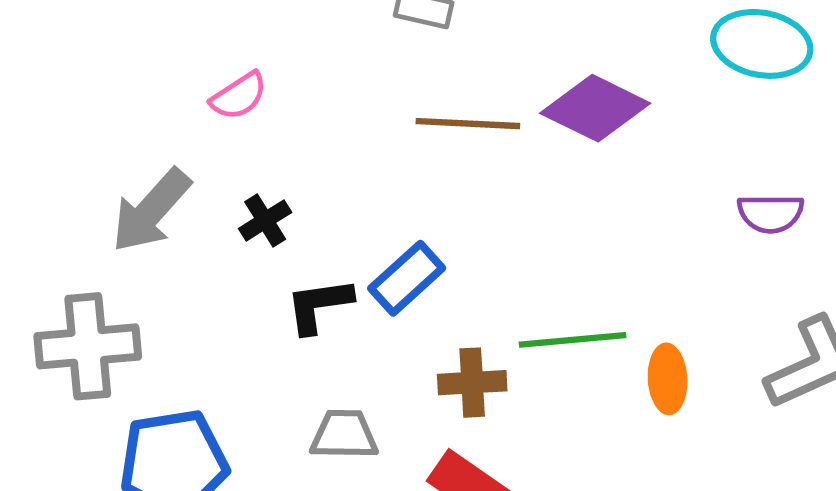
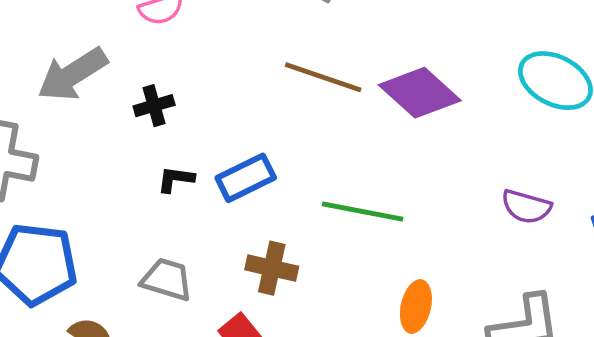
black L-shape: (319, 305) -> (176, 179), size x0.7
green line: (573, 340) -> (362, 211), moved

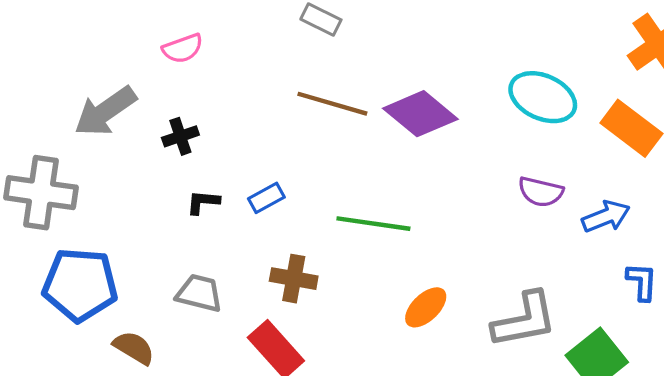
blue rectangle: (246, 178) -> (266, 198), size x0.7
purple semicircle: (526, 207) -> (541, 192), moved
orange ellipse: (416, 306) -> (426, 307), turned 36

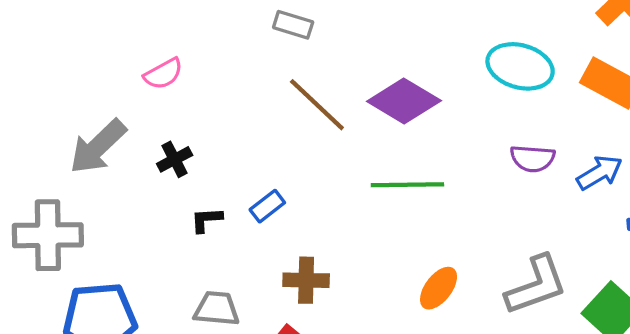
brown line: (332, 104) -> (317, 105), turned 36
green line: (373, 224) -> (407, 185), moved

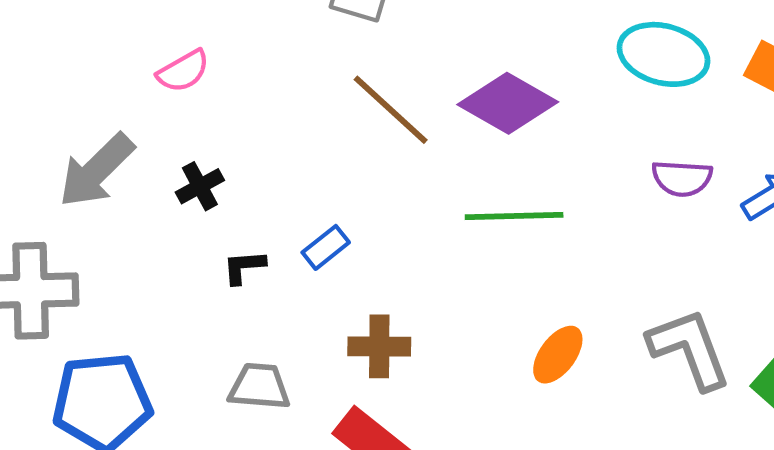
gray L-shape: (536, 285) -> (689, 349), turned -90

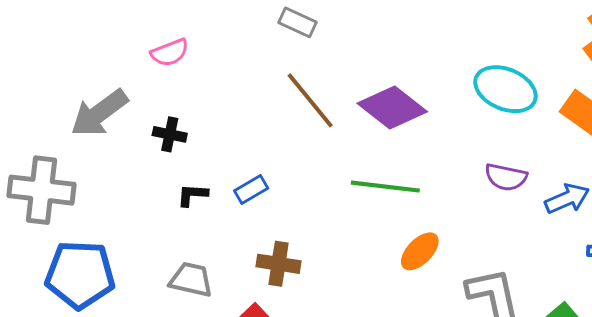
black cross: (200, 186) -> (170, 134), turned 32
orange ellipse: (558, 355) -> (420, 251), moved

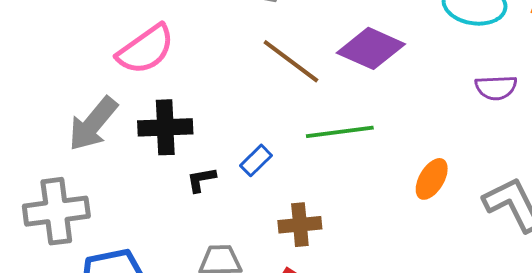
pink semicircle: (170, 53) -> (146, 49), size x1.6
black cross: (170, 134) -> (165, 127), size x1.6
green line: (385, 187) -> (340, 132), moved

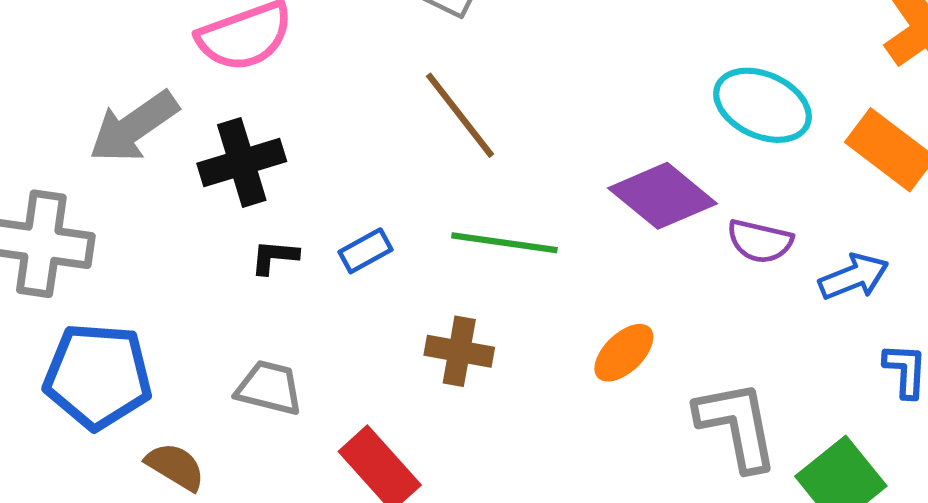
purple diamond: (371, 48) -> (662, 196), moved
black cross: (165, 127) -> (242, 162), turned -30
brown cross: (300, 225) -> (459, 351), moved

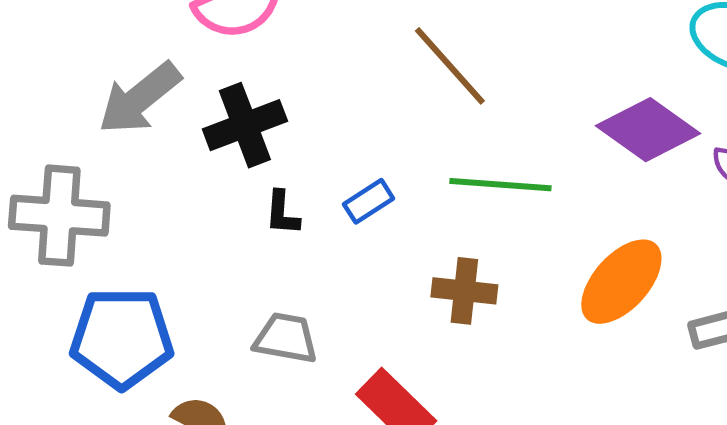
black L-shape: (274, 257) -> (282, 213), turned -87
orange ellipse: (624, 353) -> (621, 282), size x1.5

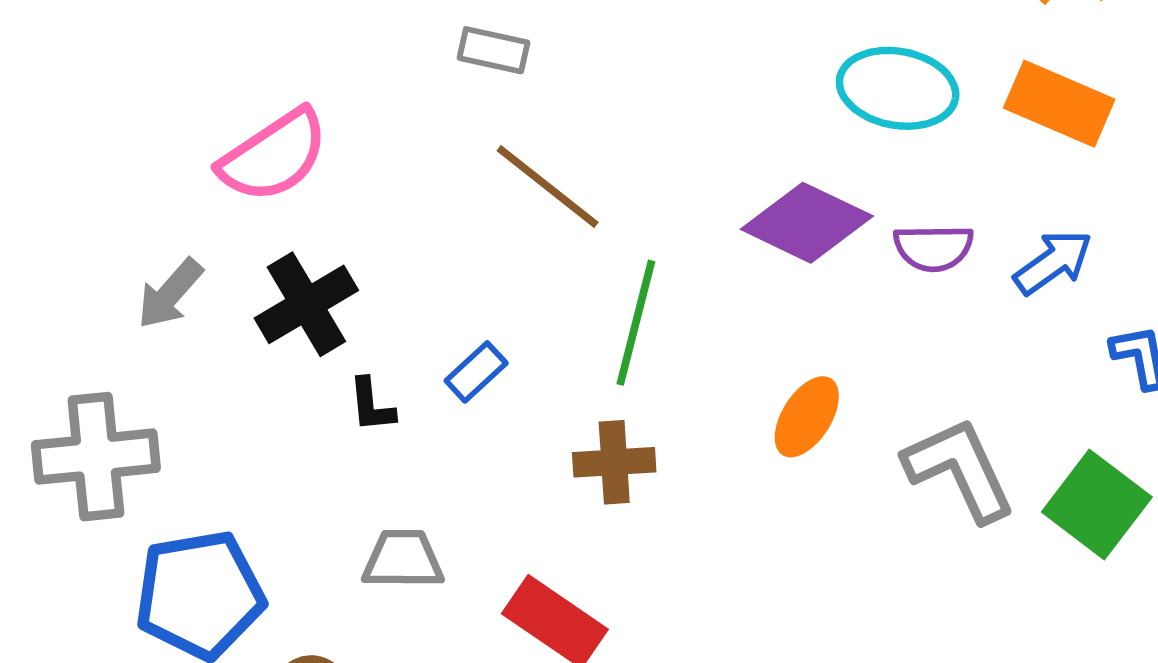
gray arrow: (140, 98) -> (170, 294), size x0.7
green line: (500, 185) -> (636, 323), turned -70
orange ellipse: (621, 282) -> (807, 417), size x0.7

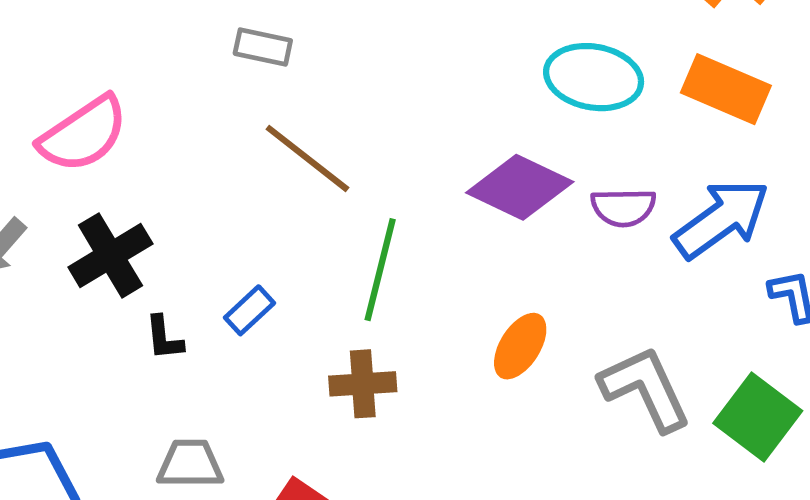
blue arrow: (1053, 262) -> (721, 219), size x1.5

